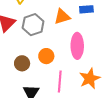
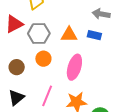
orange circle: (46, 56) -> (43, 59), moved

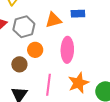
brown circle: (17, 67) -> (19, 64), moved

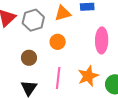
orange circle: (35, 50) -> (58, 42), moved
pink ellipse: (67, 50) -> (102, 40), moved

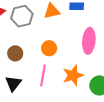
orange circle: (58, 42) -> (49, 48), moved

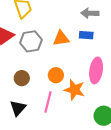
orange star: (73, 75) -> (74, 90), moved, turned 30

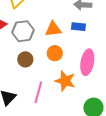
orange circle: (56, 75) -> (55, 53), moved
brown circle: (22, 78) -> (25, 59), moved

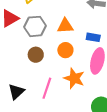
blue rectangle: (78, 27) -> (93, 37), moved

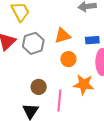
brown circle: (36, 55) -> (39, 87), moved

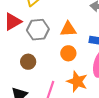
brown circle: (39, 87) -> (28, 62), moved

